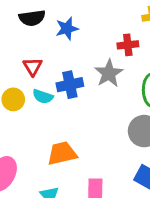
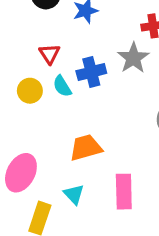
cyan semicircle: (43, 96) -> (62, 86), turned 42

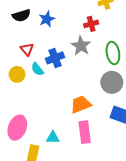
orange trapezoid: (86, 148) -> (81, 104), moved
cyan triangle: (74, 194) -> (53, 138), turned -40

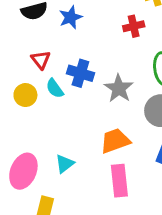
gray star: (81, 46) -> (119, 88), moved
blue cross: (55, 58) -> (80, 73), turned 36
cyan triangle: (53, 138) -> (65, 164), moved, turned -40

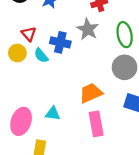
gray star: (119, 88) -> (88, 29), moved
yellow circle: (25, 95) -> (17, 53), moved
cyan triangle: (65, 164) -> (53, 114), turned 49

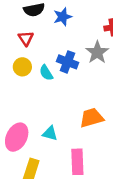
red triangle: (29, 34) -> (26, 38), moved
pink rectangle: (96, 124) -> (77, 162), moved

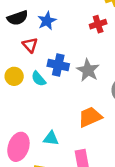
red triangle: (26, 38) -> (30, 45), moved
gray star: (97, 52) -> (88, 70), moved

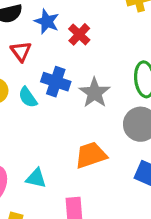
blue star: (47, 21) -> (47, 21), turned -30
red cross: (98, 24) -> (79, 34), moved, turned -35

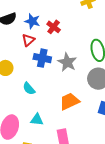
red triangle: (21, 51) -> (28, 40), moved, turned 32
cyan semicircle: (28, 97) -> (29, 89), moved

